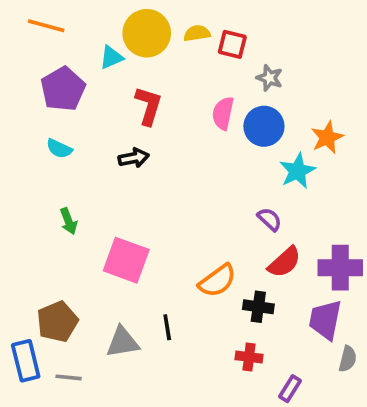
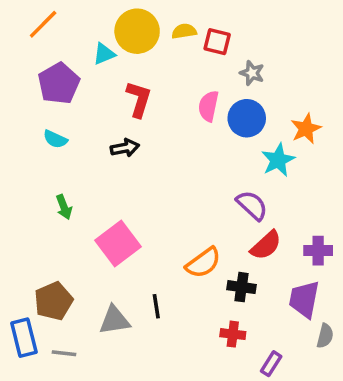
orange line: (46, 26) -> (43, 24), turned -60
purple semicircle: (270, 219) -> (252, 205), size x1.4
pink square: (126, 260) -> (118, 244), turned 33
purple cross: (340, 268) -> (318, 251), size x0.7

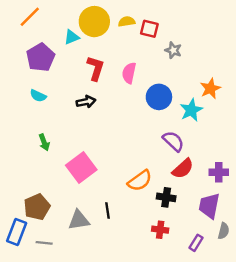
pink semicircle: (208, 106) -> (129, 73), moved
blue circle: (247, 118) -> (159, 97), moved
blue rectangle: (24, 338) -> (17, 232), turned 35
purple rectangle: (271, 364) -> (196, 243), moved

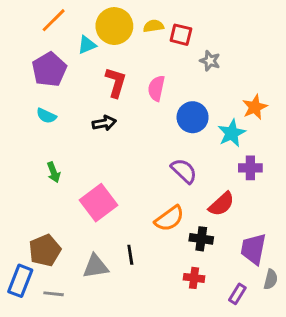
orange line: (30, 17) -> (54, 20), moved
purple semicircle: (173, 141) -> (184, 171), moved
purple cross: (219, 172) -> (250, 168), moved

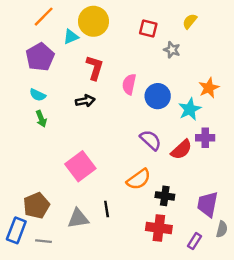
yellow semicircle: (153, 26) -> (190, 21), moved, turned -42
pink semicircle: (156, 88) -> (129, 84), moved
green arrow: (54, 172) -> (41, 119), moved
red semicircle: (221, 204) -> (181, 150), moved
red cross: (194, 278) -> (159, 228), size x1.5

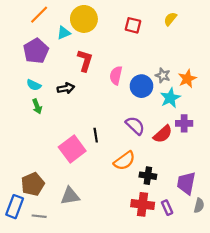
gray star: (172, 50) -> (163, 75), moved
black arrow: (85, 101) -> (66, 88), moved
black line: (107, 209) -> (96, 135), moved
purple rectangle: (194, 241) -> (167, 208), moved, turned -56

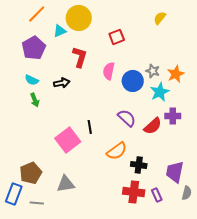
red square: (133, 25) -> (117, 37), moved, turned -35

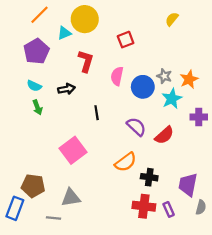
purple cross: (173, 116) -> (199, 117), moved
black line: (90, 127) -> (97, 113), moved
brown pentagon: (31, 173) -> (33, 186), turned 30
gray line: (37, 203) -> (54, 218), moved

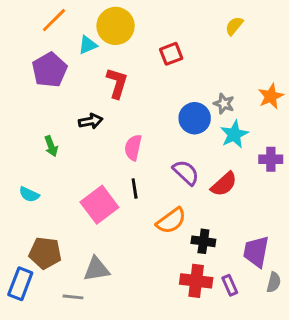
pink semicircle: (117, 76) -> (133, 148), moved
orange star: (189, 79) -> (271, 96), moved
cyan semicircle: (34, 86) -> (29, 194), moved
black line: (97, 113) -> (135, 189), moved

